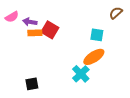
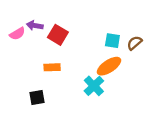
brown semicircle: (116, 13) -> (135, 43), moved
pink semicircle: (12, 17) -> (17, 34), moved
orange rectangle: (35, 33) -> (52, 67), moved

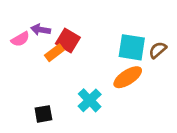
cyan square: (112, 41) -> (132, 47), size x1.5
orange rectangle: (52, 67) -> (54, 53), moved, turned -35
cyan cross: (94, 86) -> (90, 100), moved

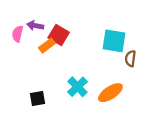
pink semicircle: (20, 39) -> (17, 34), turned 133
brown semicircle: (158, 50) -> (130, 59), moved, turned -42
orange ellipse: (128, 77) -> (110, 93), moved

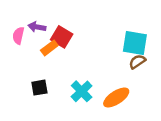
cyan square: (114, 41) -> (135, 43), moved
brown semicircle: (130, 59) -> (137, 62), turned 49
black square: (37, 99) -> (39, 88), moved

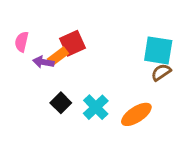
purple arrow: (37, 27) -> (43, 62), moved
red square: (62, 37) -> (72, 43), turned 35
black square: (39, 88) -> (61, 103), moved, turned -35

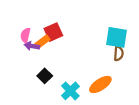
pink semicircle: (22, 42) -> (25, 35), moved
brown semicircle: (161, 72) -> (119, 53), turned 128
cyan cross: (96, 107) -> (70, 91), moved

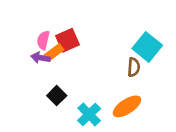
pink semicircle: (25, 35) -> (43, 40), moved
cyan square: (116, 37) -> (147, 47), turned 30
brown semicircle: (119, 53) -> (134, 67), moved

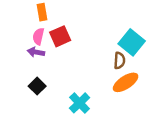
orange rectangle: (54, 52) -> (42, 12), moved, turned -63
black square: (57, 96) -> (37, 86), moved
orange ellipse: (127, 106) -> (126, 82), moved

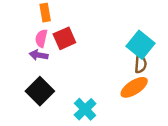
brown semicircle: (119, 61) -> (141, 64), moved
black square: (37, 86) -> (40, 91), size x1.5

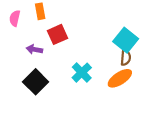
pink semicircle: (41, 38) -> (15, 18), moved
cyan cross: (85, 109) -> (82, 73), moved

